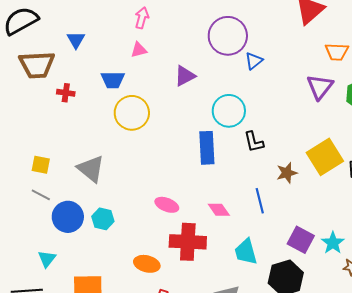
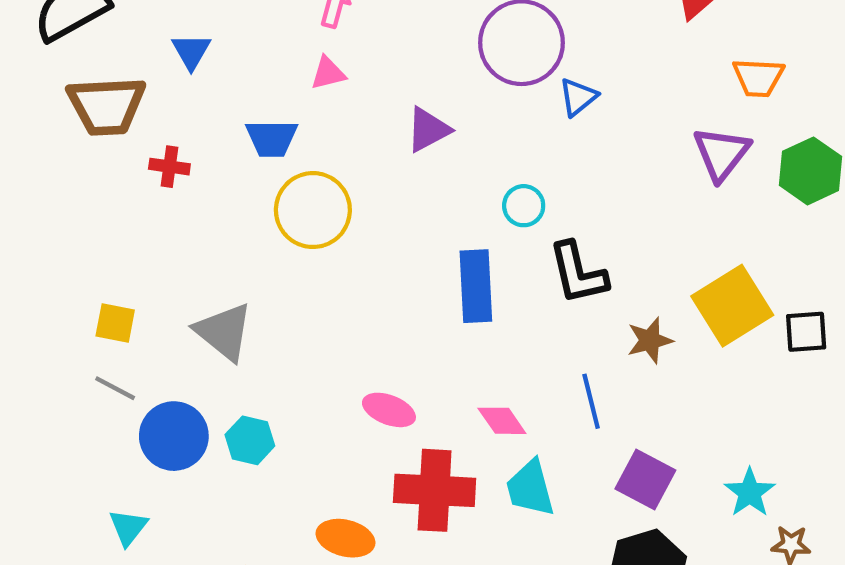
cyan circle: (229, 111) -> (524, 206), size x0.6
black L-shape: (254, 142) -> (578, 273), size x1.4
purple square: (301, 240) -> (645, 479), moved
cyan trapezoid: (246, 252) -> (530, 488), moved

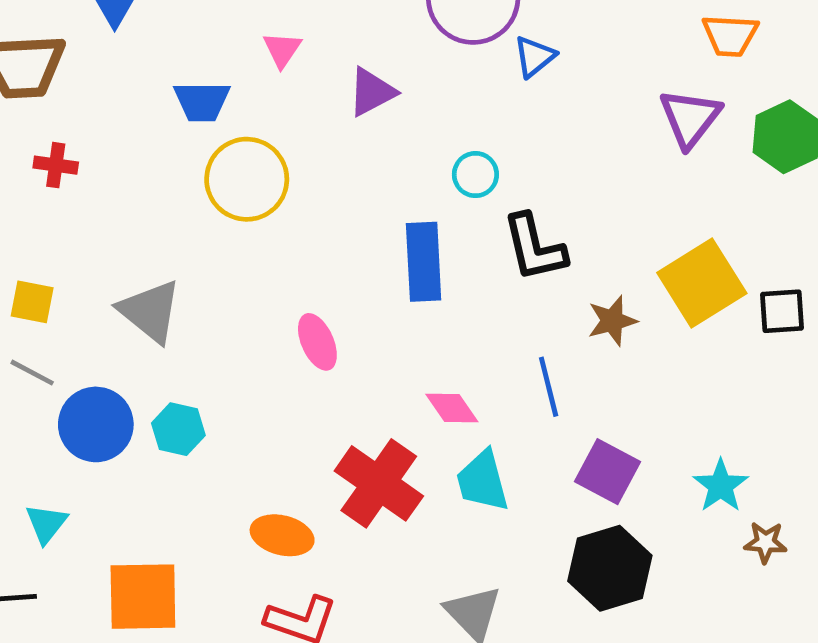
pink triangle: (328, 73) -> (282, 50), moved, turned -42
red cross: (169, 167) -> (56, 165), moved
pink ellipse: (389, 410) -> (317, 342), moved, turned 45
red cross: (435, 490) -> (379, 483), turned 32

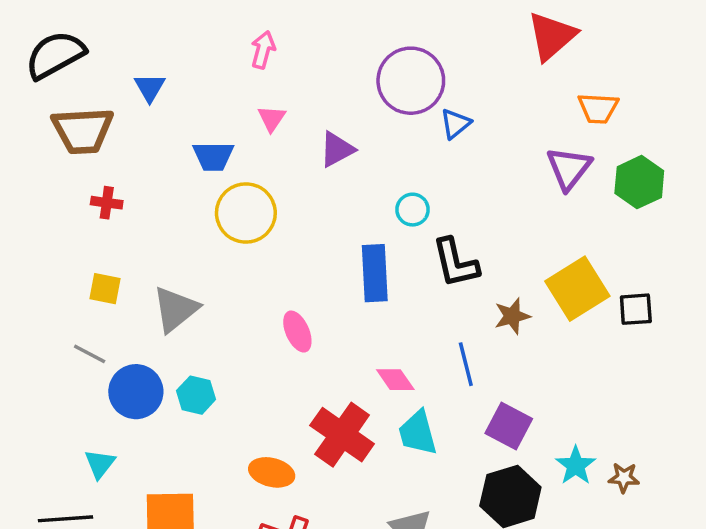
yellow square: (32, 302) -> (105, 289), moved
gray triangle: (150, 311) -> (175, 309), turned 42
cyan star: (721, 486) -> (576, 466), moved

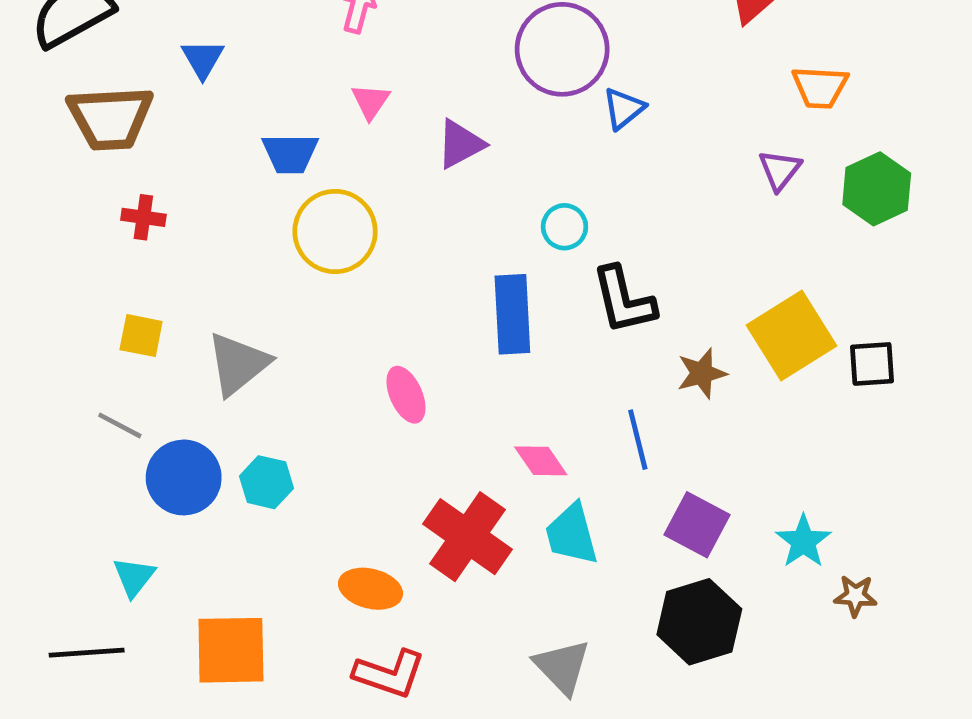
purple triangle: (569, 168) -> (780, 170), size x0.7
cyan star: (576, 466) -> (803, 541), moved

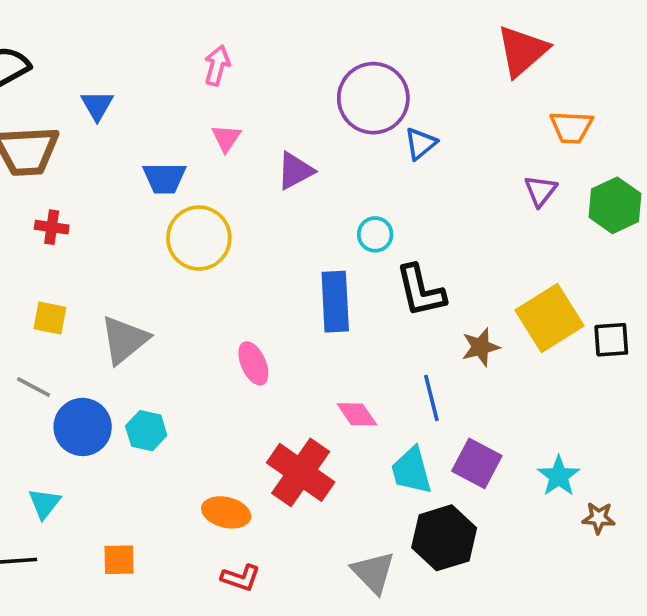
cyan trapezoid: (572, 534) -> (411, 471), moved
black hexagon: (699, 622) -> (444, 538), moved
orange square: (231, 650) -> (119, 560), size x0.6
red L-shape: (389, 674) -> (241, 578), size x0.7

